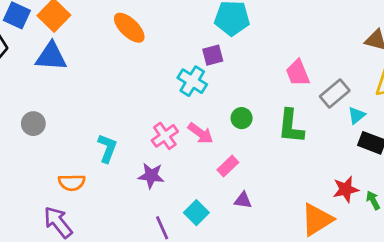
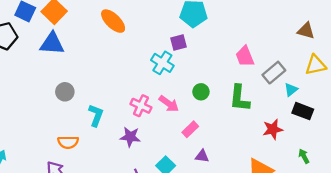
gray circle: (33, 124) -> (65, 92), moved
pink cross: (165, 136) -> (141, 106), turned -30
red star: (346, 189) -> (273, 129), moved

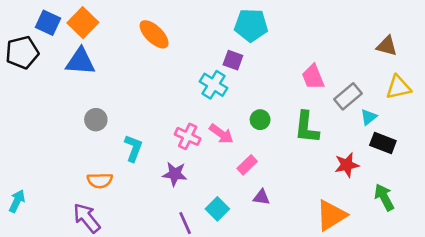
purple square: (178, 43) -> (233, 60), turned 35
green arrow: (304, 156) -> (384, 197), size x1.5

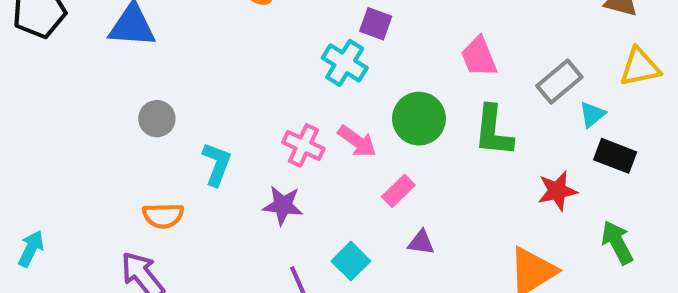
pink trapezoid: (313, 77) -> (479, 57), moved
green circle: (260, 120) -> (419, 119), size x1.6

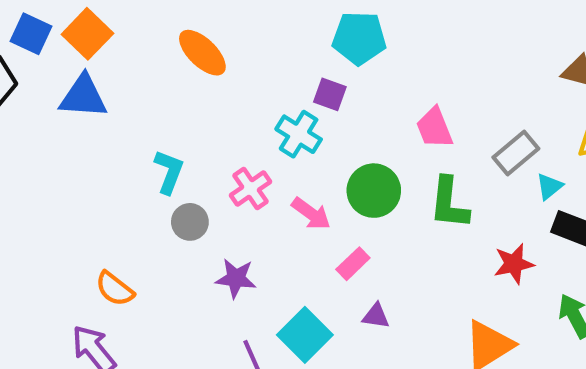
gray circle: (157, 119) -> (190, 222), moved
pink cross: (303, 145) -> (250, 188), moved, turned 30
cyan L-shape: (217, 164) -> (169, 172), moved
orange semicircle: (163, 216) -> (115, 289), turned 39
cyan square: (351, 261) -> (305, 335), size x1.4

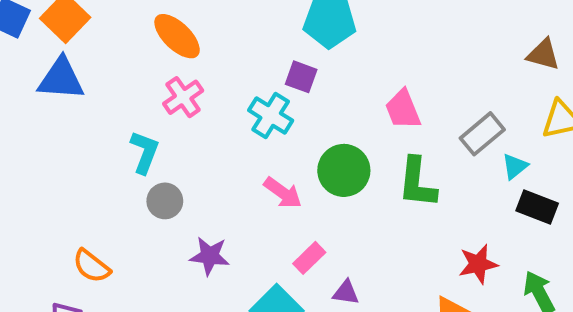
pink cross: (250, 188) -> (183, 97), moved
pink rectangle: (353, 264) -> (309, 258), moved
red star: (514, 264) -> (478, 264), moved

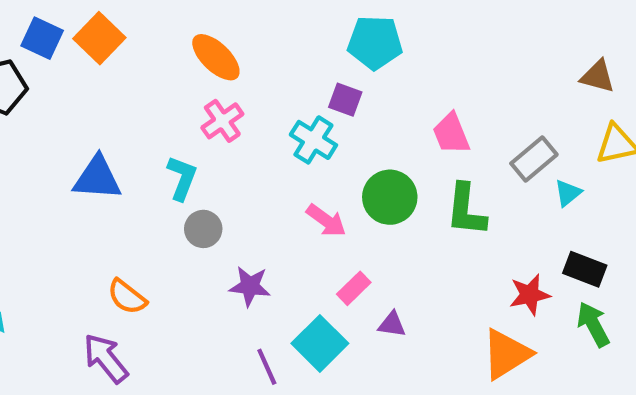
blue triangle: (61, 79) -> (97, 178), moved
black rectangle: (537, 207) -> (585, 269), moved

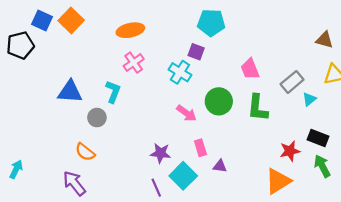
orange ellipse: (216, 57) -> (130, 30), turned -56
gray circle: (203, 229) -> (97, 118), moved
purple star: (250, 286) -> (161, 153), moved
pink rectangle: (354, 288) -> (200, 148), turned -63

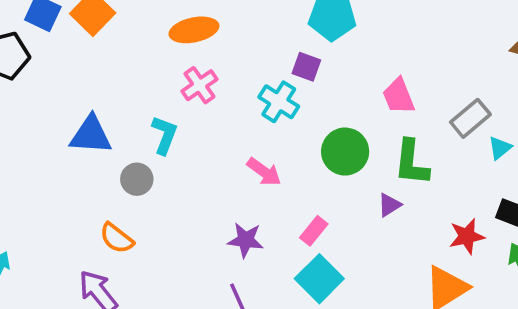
pink arrow: (186, 113) -> (264, 172), moved
pink rectangle: (200, 148) -> (314, 231), turned 56
purple triangle: (220, 166) -> (389, 205), moved, turned -40
cyan square: (183, 176) -> (319, 279), moved

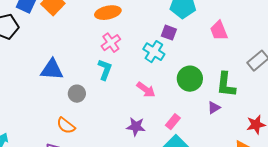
pink trapezoid: (399, 96) -> (219, 31), moved
cyan L-shape: (164, 135) -> (105, 70), moved

